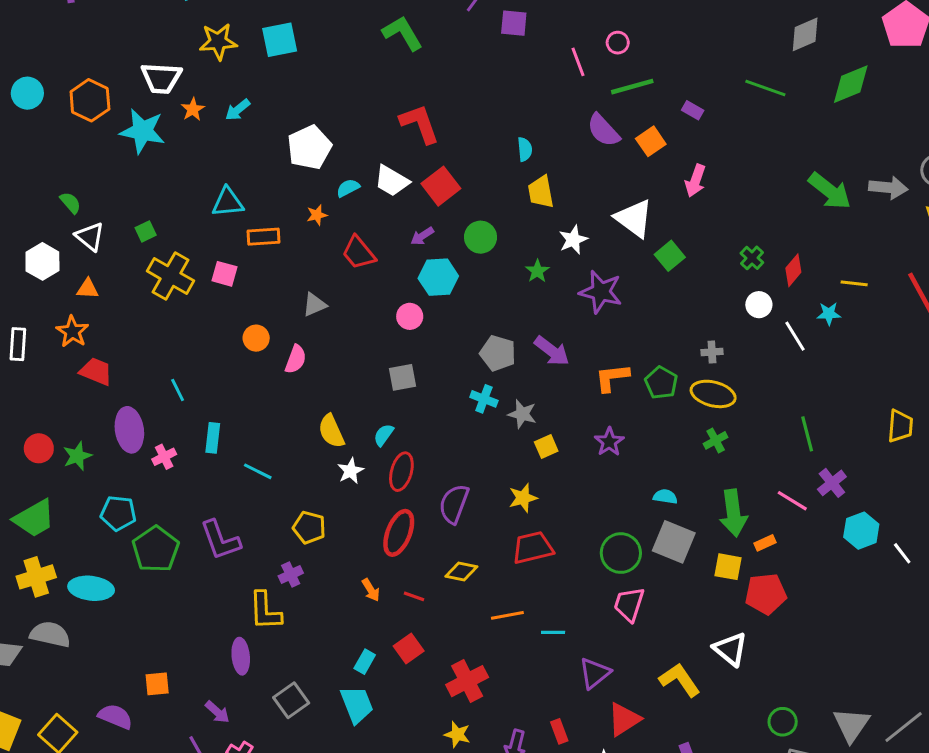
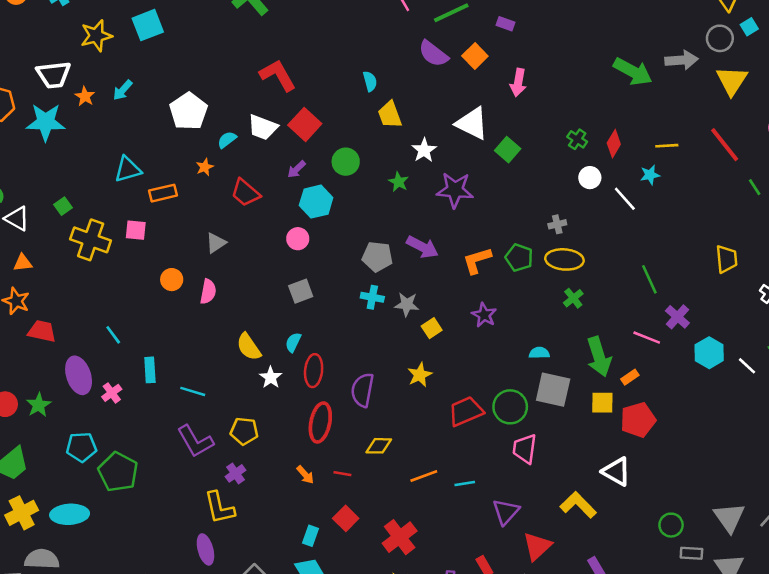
purple L-shape: (220, 540) -> (195, 441), moved
red trapezoid: (533, 548) -> (466, 411), moved

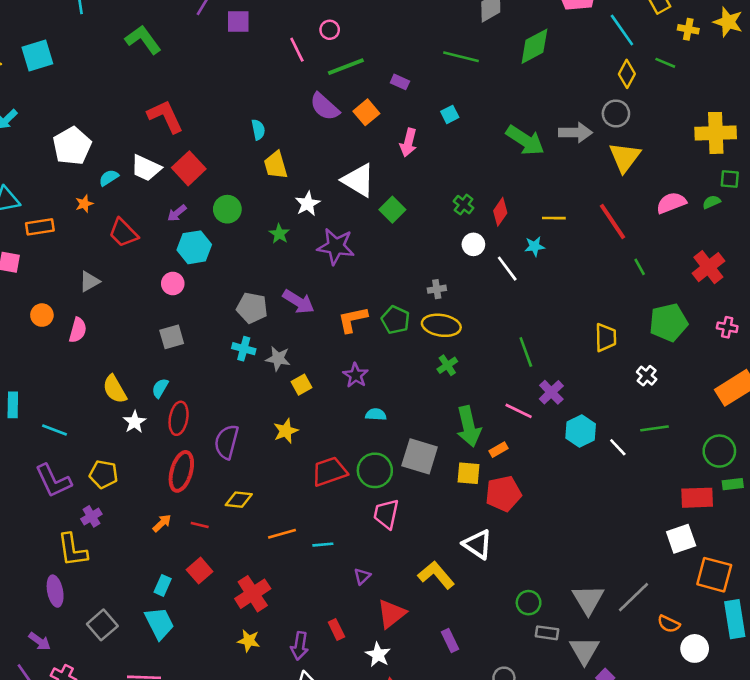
cyan square: (749, 27) -> (450, 114), moved
cyan semicircle: (539, 353) -> (376, 414), moved
orange arrow: (305, 475) -> (162, 523), turned -96
purple triangle: (506, 512) -> (362, 576), size x0.6

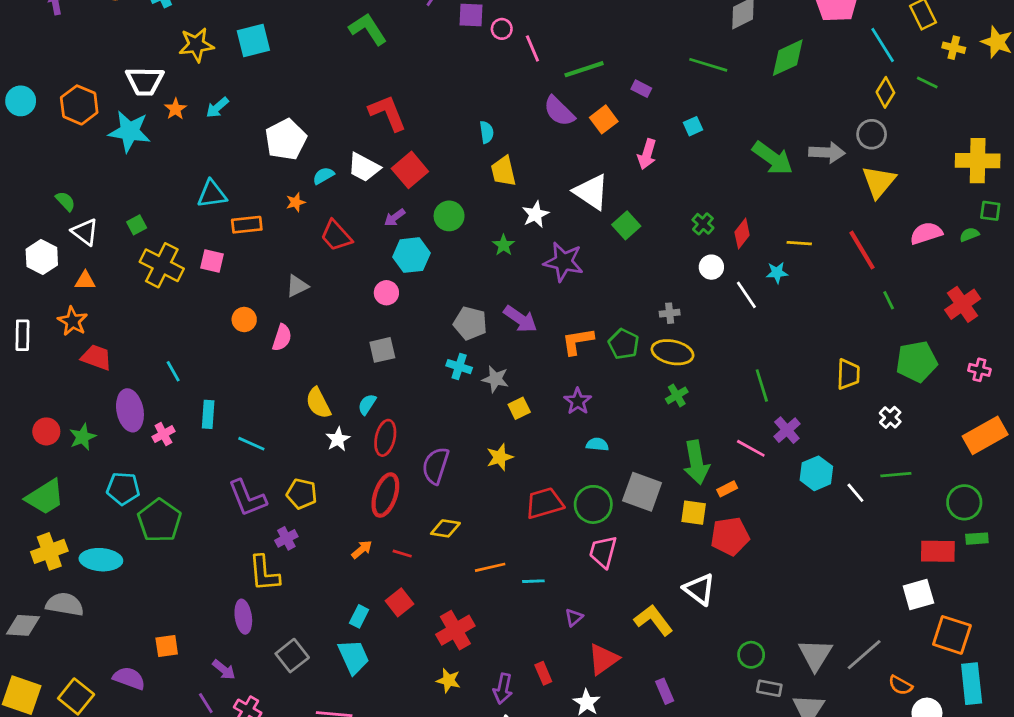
pink circle: (330, 30) -> (502, 29), moved

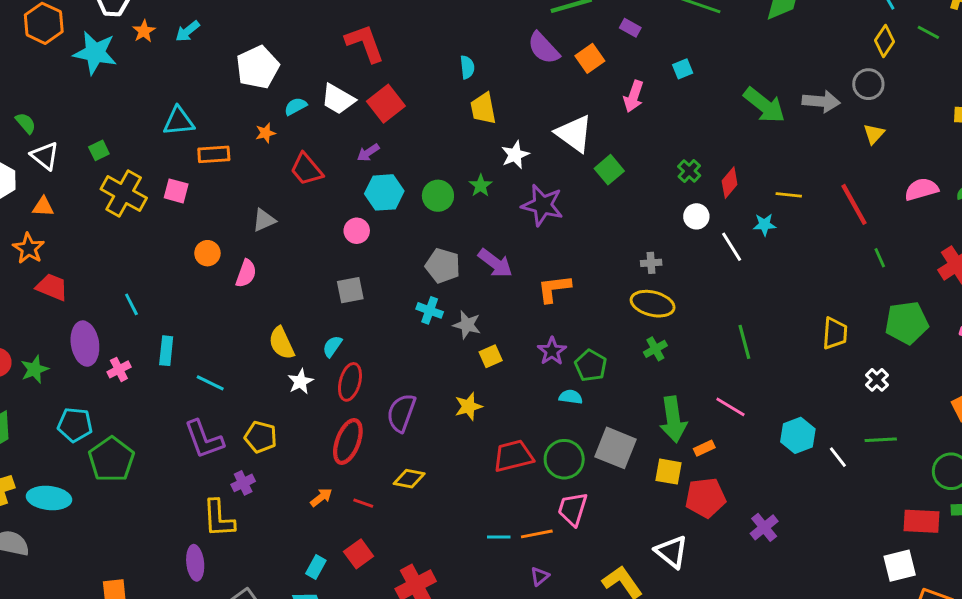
yellow triangle: (879, 182) -> (874, 134), size x0.6
green circle: (449, 216) -> (438, 196), moved
green pentagon: (624, 344) -> (591, 366), moved
purple cross: (787, 430) -> (764, 527), moved
orange line: (490, 567) -> (537, 534), moved

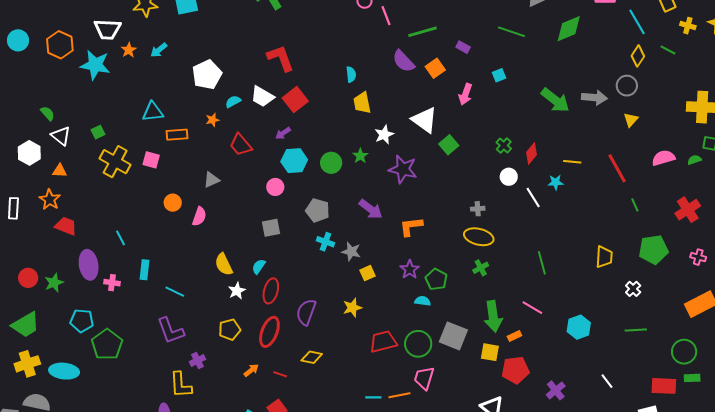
gray pentagon: (443, 266) -> (318, 210), moved
pink cross: (119, 369) -> (112, 283), turned 35
yellow pentagon: (261, 437) -> (230, 330), moved, turned -30
white line: (838, 457) -> (607, 381), moved

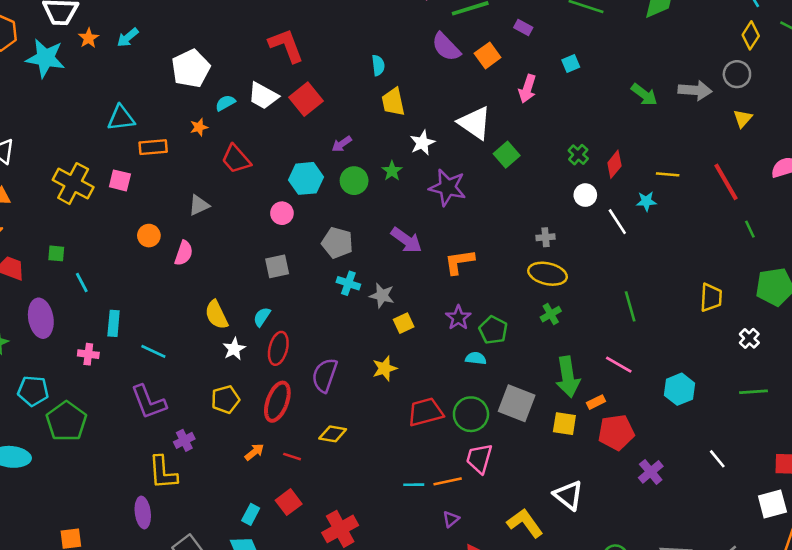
green arrow: (555, 100) -> (644, 95), size x0.7
green square: (98, 132) -> (56, 253), moved, turned 32
purple arrow: (283, 133) -> (342, 144), moved
pink cross: (112, 283) -> (88, 354), moved
red pentagon: (515, 370) -> (616, 432), moved

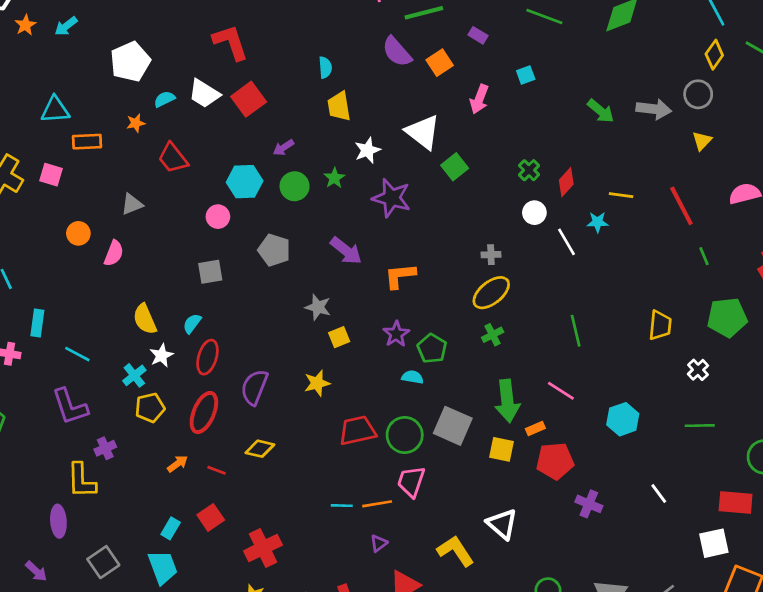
yellow ellipse: (548, 274) -> (491, 293), turned -54
cyan cross: (348, 283) -> (134, 375), moved, turned 30
purple cross: (651, 472) -> (589, 504), turned -30

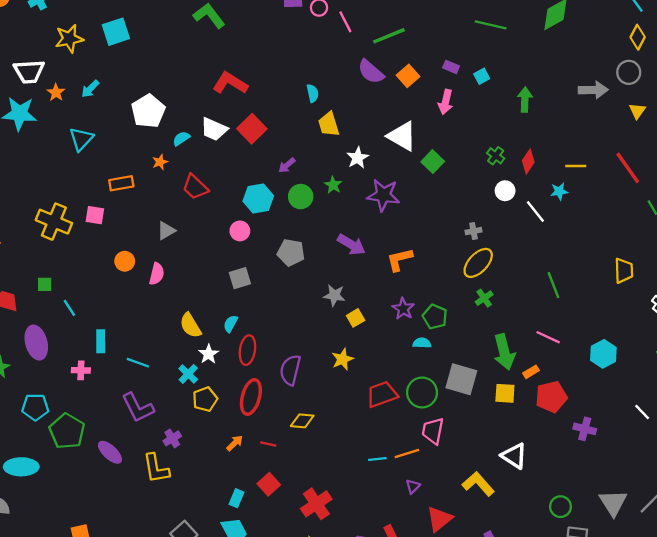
purple rectangle: (478, 35) -> (451, 67), moved
red L-shape: (231, 42) -> (230, 83), turned -32
cyan triangle: (55, 110) -> (81, 139), moved, turned -35
green arrow: (601, 111) -> (525, 100), moved, turned -120
purple ellipse: (58, 521) -> (110, 452), moved, turned -35

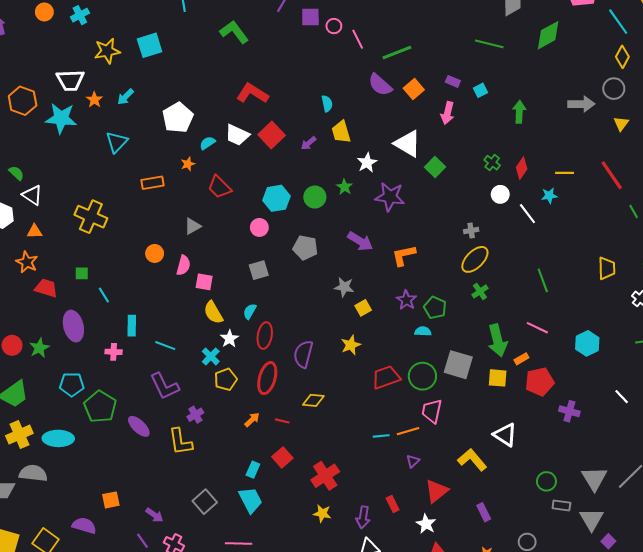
purple arrow: (287, 165) -> (309, 143), moved
pink square: (95, 215) -> (204, 282), moved

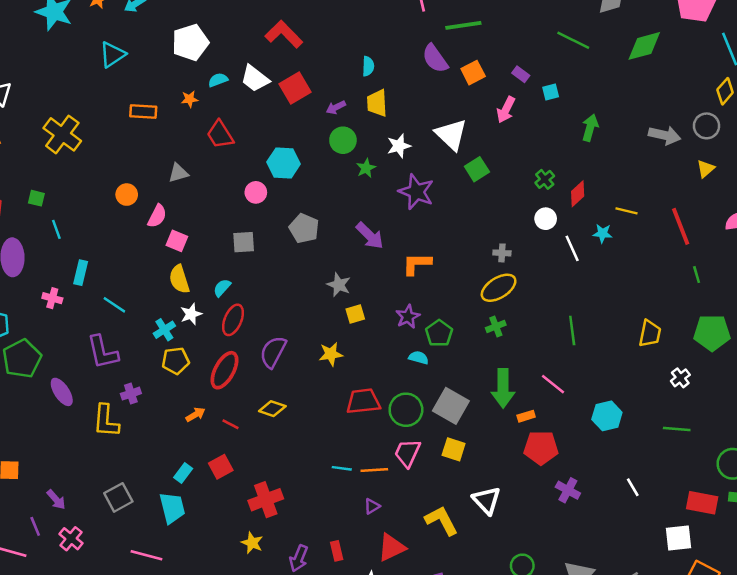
green circle: (315, 197) -> (343, 140), moved
yellow square: (498, 378) -> (454, 449), moved

